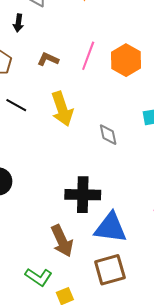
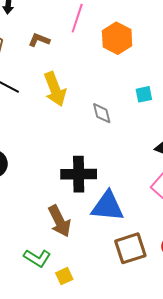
pink line: (88, 56) -> (77, 18), moved
brown square: (110, 270) -> (130, 248), moved

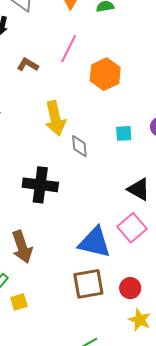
yellow arrow: (55, 89) -> (55, 118), moved
black cross: (79, 174) -> (40, 185), moved
blue triangle: (107, 206) -> (94, 242), moved

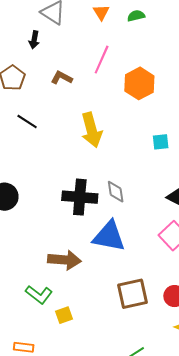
gray diamond: (79, 146) -> (116, 192), moved
blue triangle: (94, 242) -> (109, 236), moved
brown arrow: (22, 247) -> (64, 260), turned -64

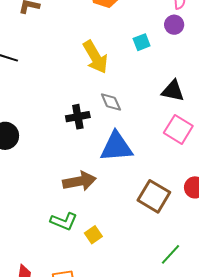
yellow arrow: (92, 130) -> (95, 57), moved
black cross: (80, 197) -> (78, 117), size x0.7
brown square: (132, 294) -> (154, 196), turned -32

